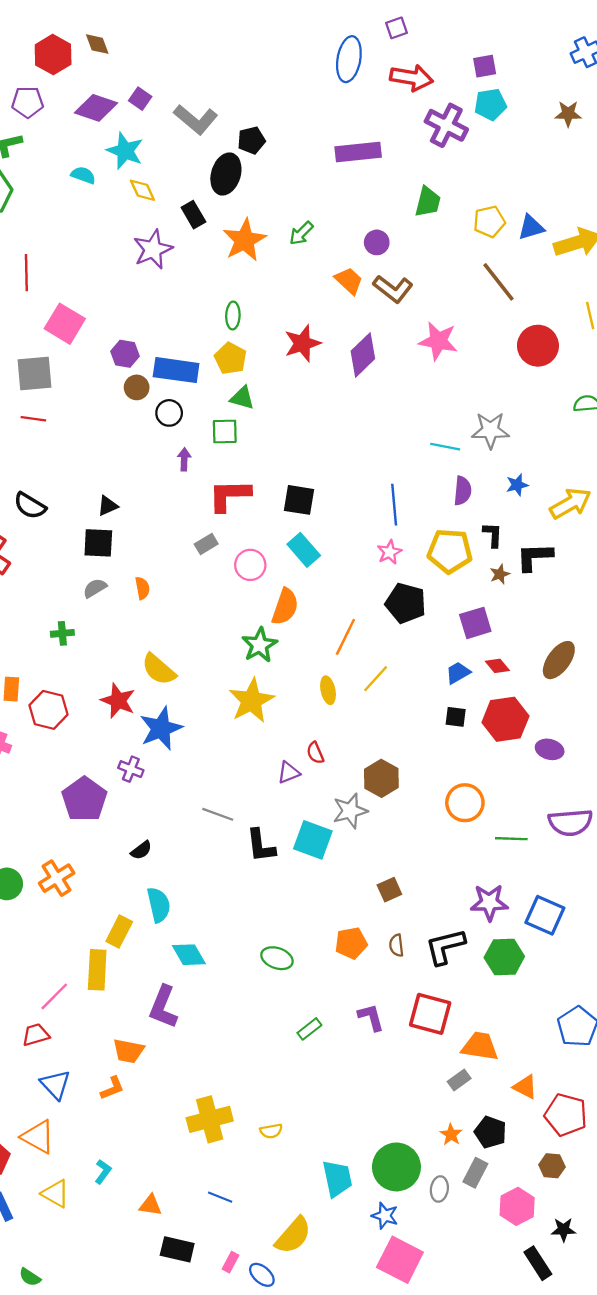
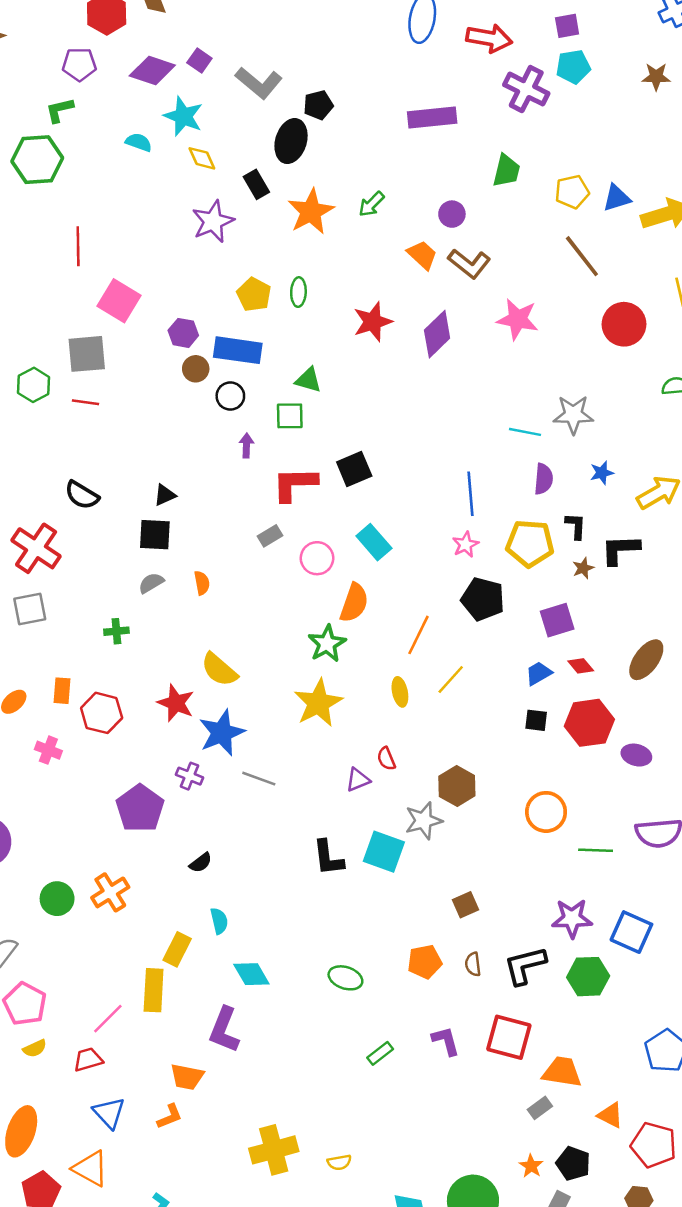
yellow pentagon: (231, 358) -> (254, 295), moved
black square: (299, 500) -> (354, 469), moved, turned -32
gray line: (218, 814) -> (259, 779), moved
cyan semicircle: (159, 905) -> (219, 921), size x0.7

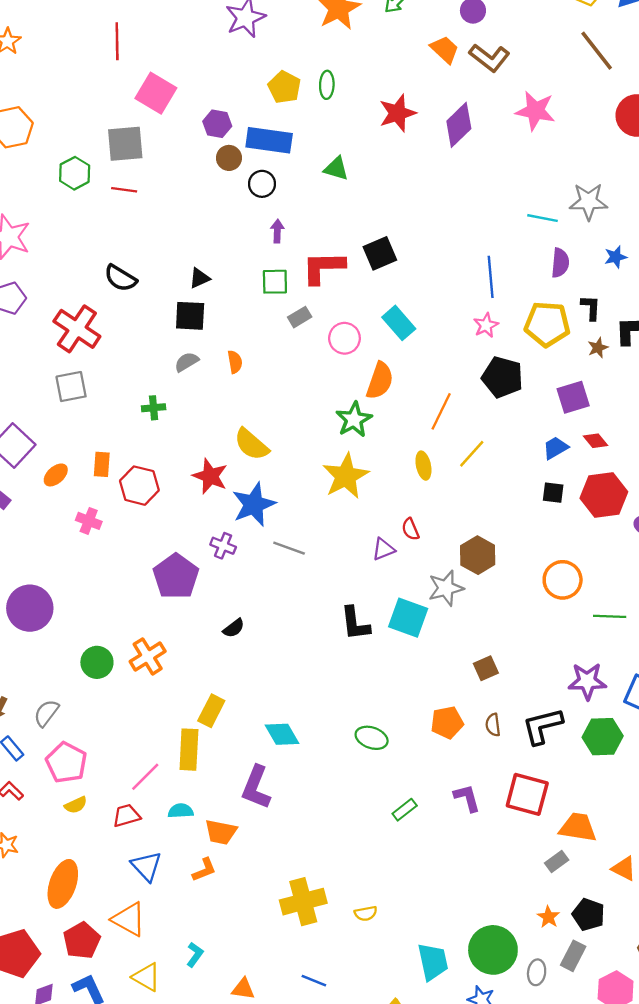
green square: (290, 416) -> (275, 282), moved
cyan semicircle: (219, 921) -> (181, 811), moved, turned -80

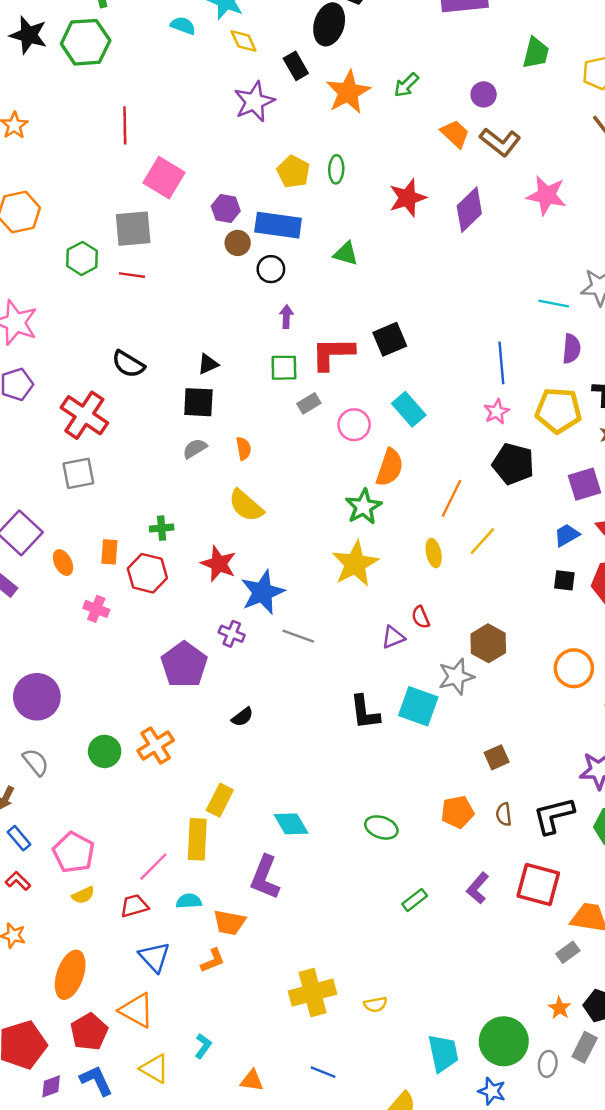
green cross: (154, 408) -> (162, 528), moved
yellow semicircle: (251, 444) -> (246, 505), moved
orange ellipse: (56, 475) -> (63, 563), turned -75
gray semicircle: (46, 713) -> (36, 762), moved, turned 104
purple L-shape: (467, 798) -> (478, 888), turned -124

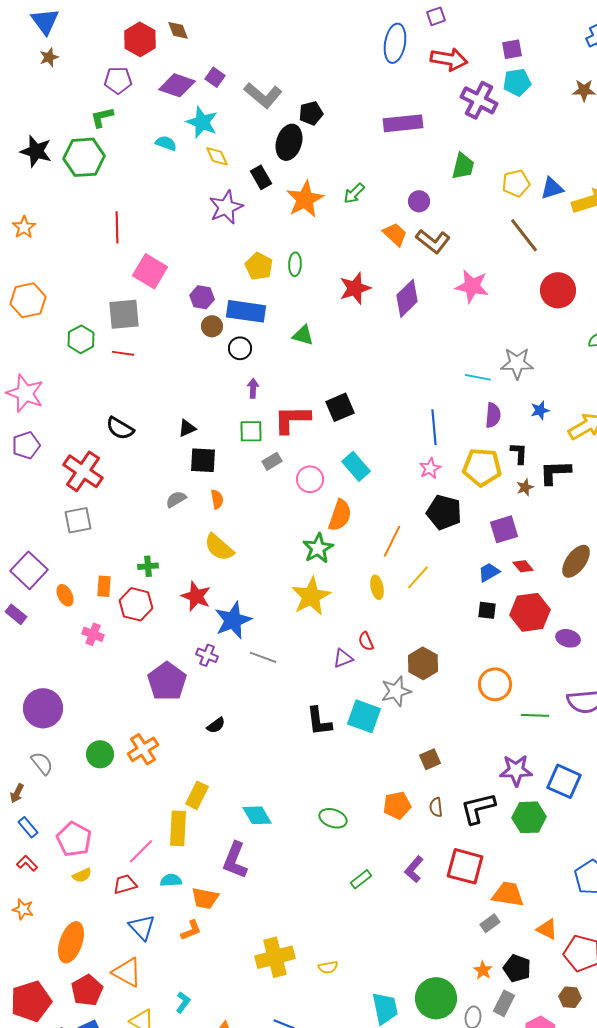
black square: (198, 402) -> (203, 460), moved

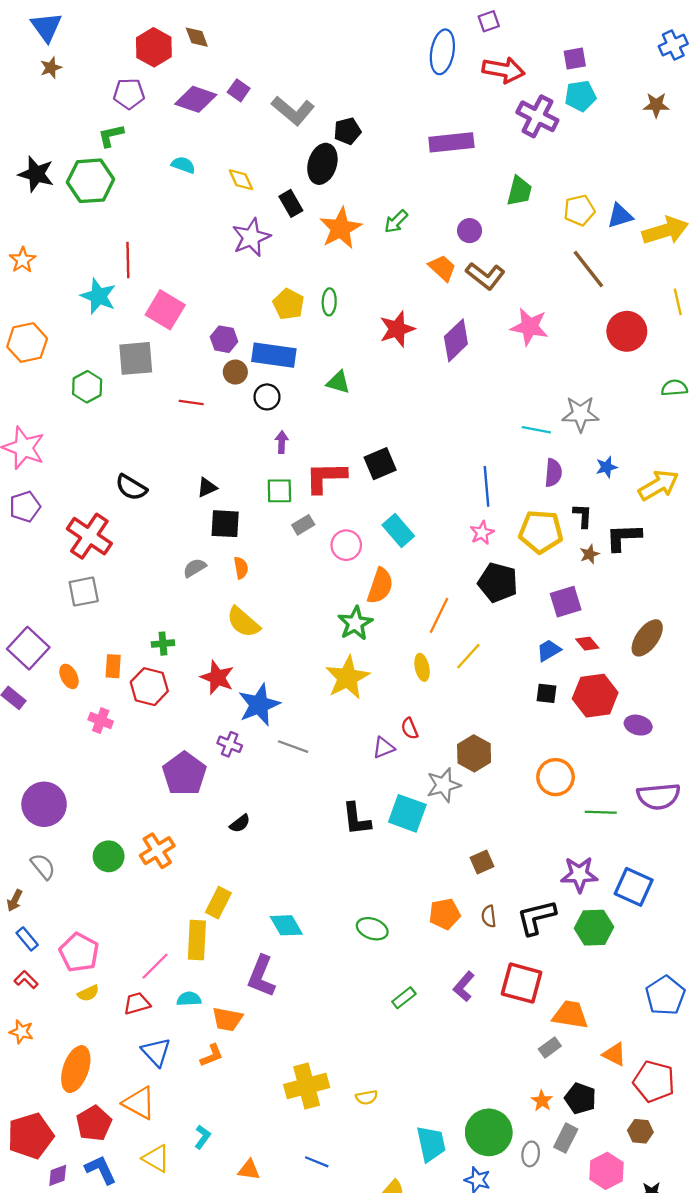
cyan star: (202, 122) -> (98, 296), moved
red line: (123, 353) -> (191, 403), moved

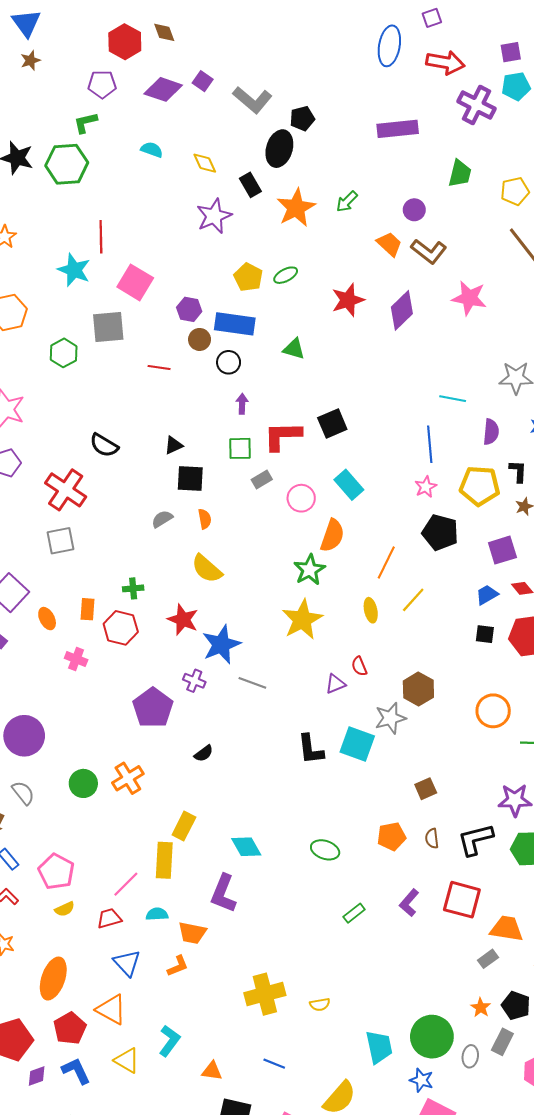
green ellipse: (329, 302) -> (286, 275), turned 60
cyan line: (536, 430) -> (453, 399), moved
cyan L-shape: (203, 1137) -> (169, 1041), size x1.4

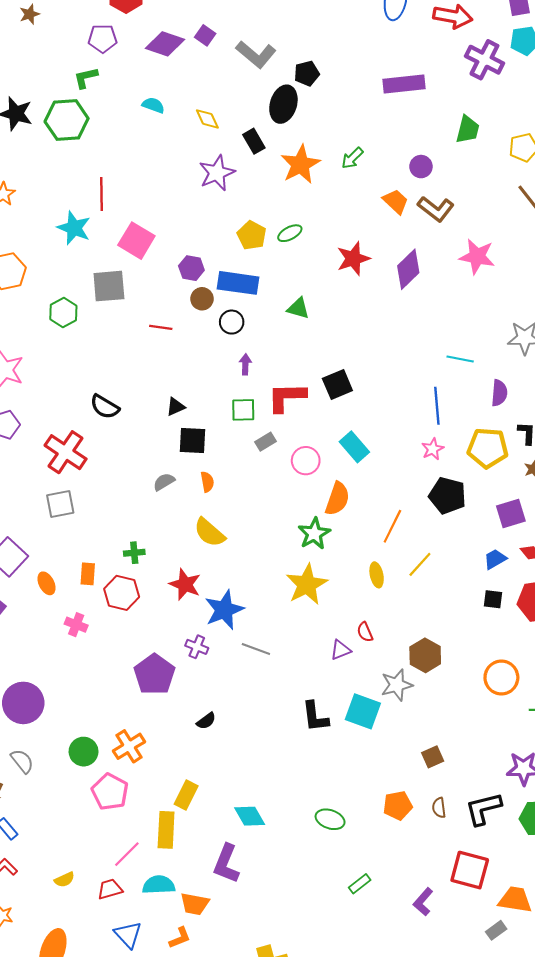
pink pentagon: (56, 872) -> (110, 792), moved
purple L-shape: (409, 903) -> (423, 902), moved
cyan semicircle: (157, 914) -> (159, 885), size x1.4

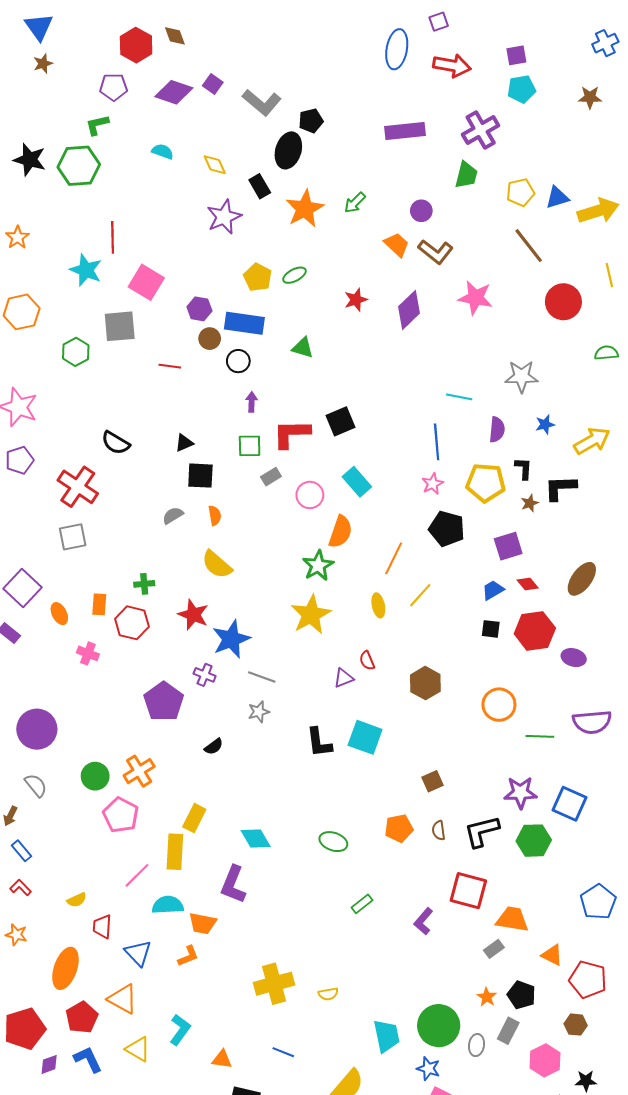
purple cross: (484, 60) -> (481, 130), moved, turned 33
red star: (353, 259) -> (356, 300), size x0.7
gray star: (397, 685) -> (259, 712), moved, size x0.7
red trapezoid: (110, 889) -> (102, 926), moved, turned -70

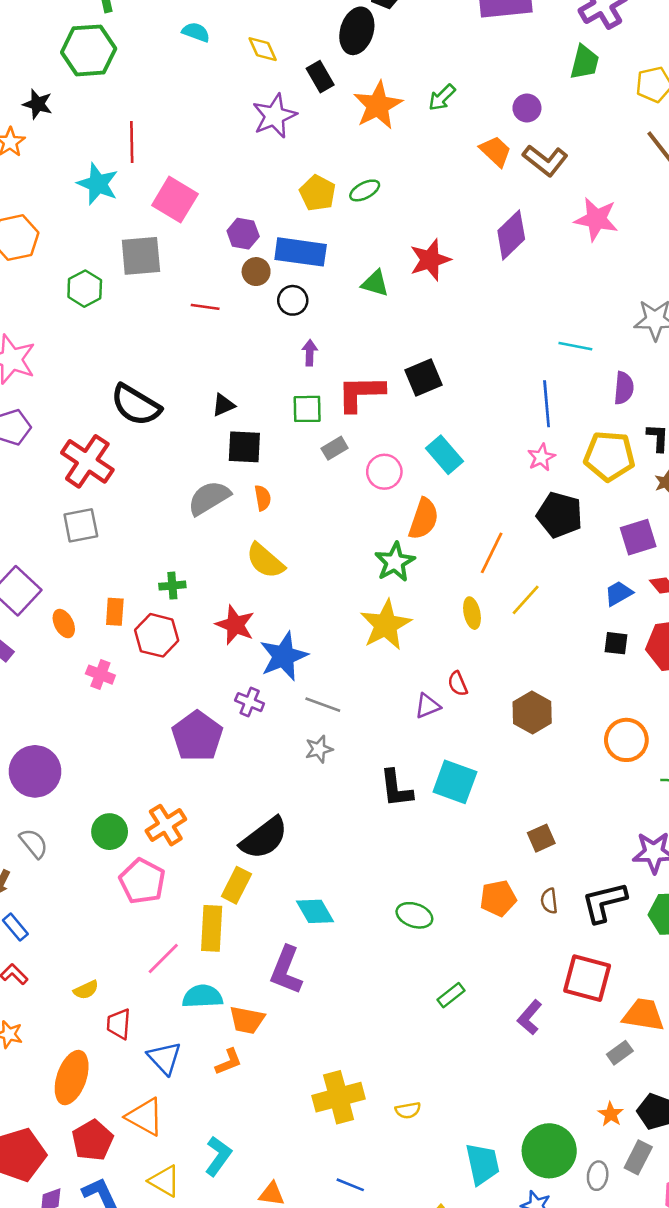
black star: (30, 160) -> (38, 104), moved, size x0.7
red star: (356, 300) -> (430, 260), moved, size x1.4
black semicircle: (116, 443) -> (136, 405), size x1.4
gray semicircle: (173, 515) -> (209, 498), size x1.6
black semicircle: (214, 746) -> (264, 838), moved, size x2.0

